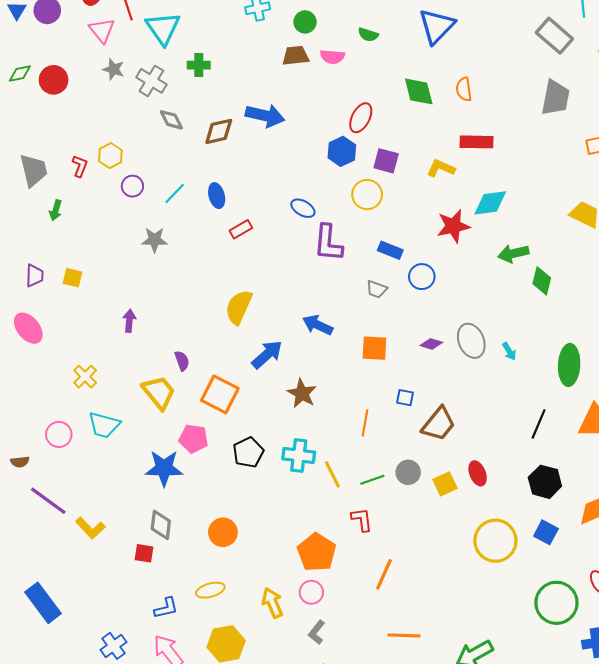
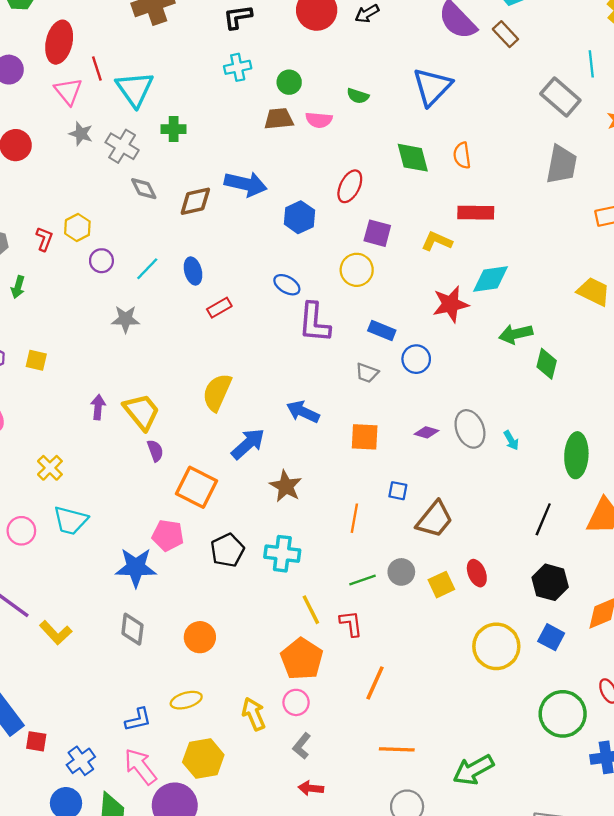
blue hexagon: (342, 151) -> (299, 217), moved
yellow trapezoid: (159, 392) -> (142, 412), moved
yellow line: (332, 474) -> (311, 610), moved
red square: (144, 553) -> (36, 741), moved

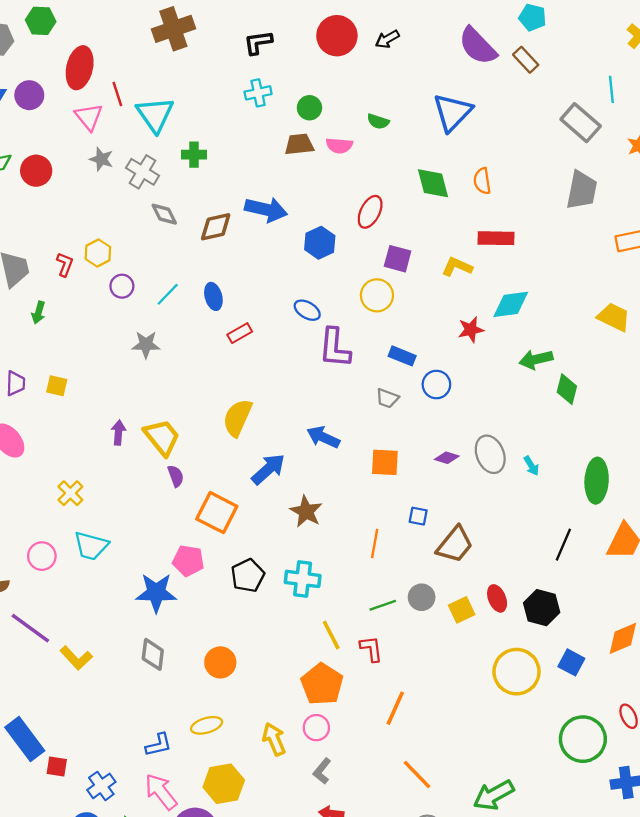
red star: (451, 304) -> (471, 330), size x0.7
black hexagon: (550, 582) -> (542, 608), moved
orange line: (397, 749) -> (417, 775), turned 44

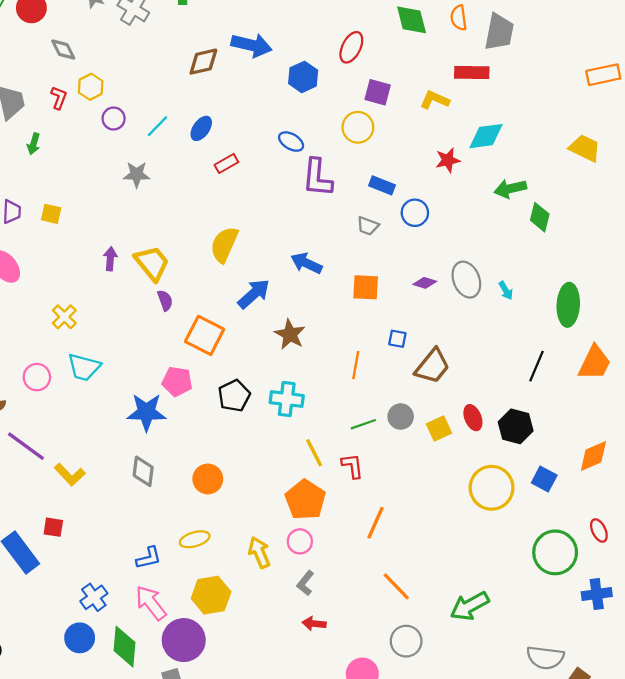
gray trapezoid: (582, 190) -> (499, 32), moved
gray diamond: (164, 214) -> (63, 50), moved
blue ellipse: (213, 296) -> (201, 128), turned 50
red square: (57, 767) -> (53, 527), moved

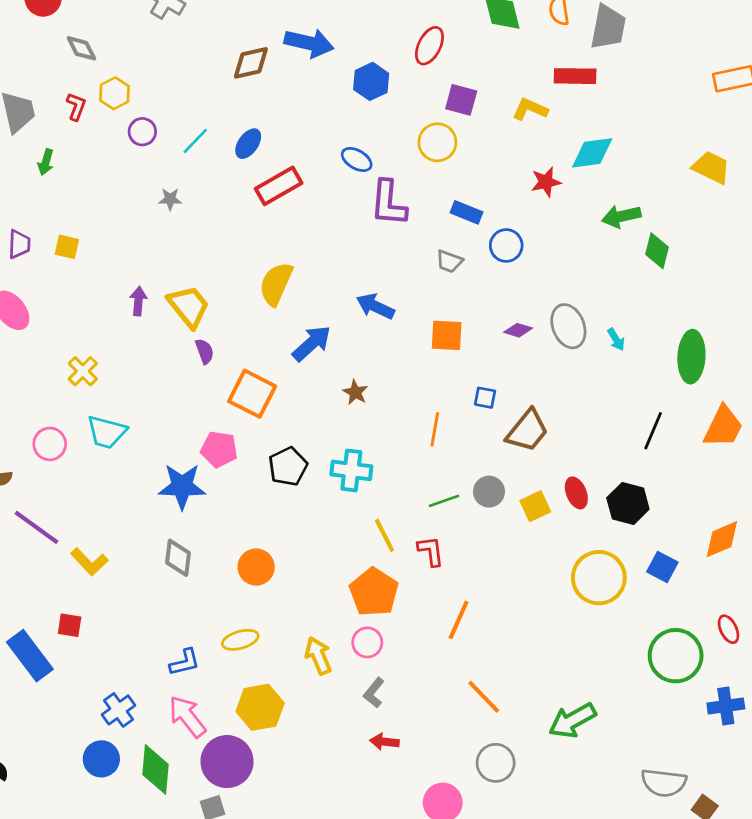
red rectangle: (226, 163) -> (279, 186), size x1.6
gray star: (137, 174) -> (170, 199), size x0.7
brown star: (290, 334) -> (355, 392), size x0.7

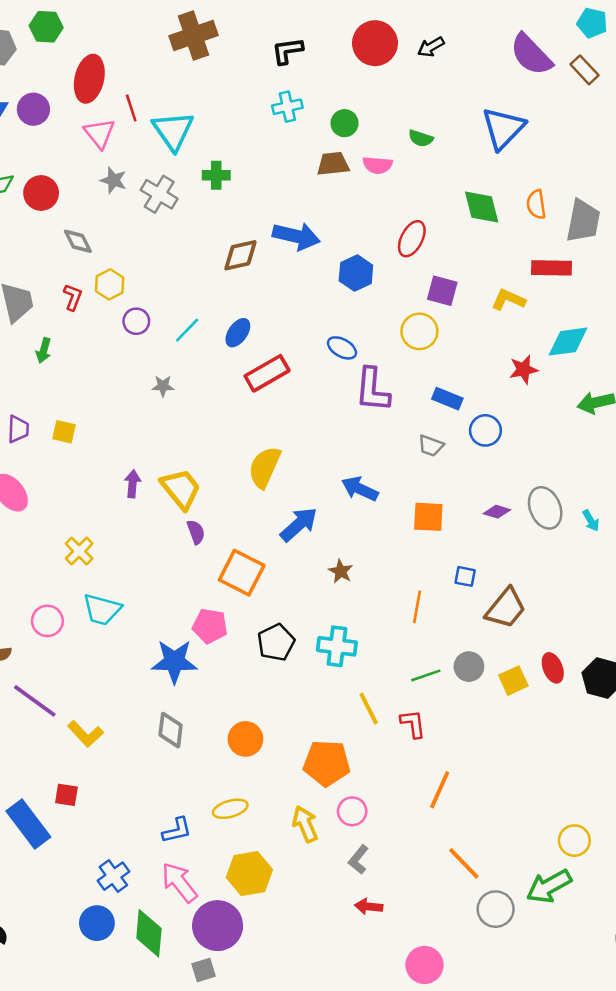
yellow circle: (599, 578) -> (574, 841), moved, size x0.6
orange pentagon: (374, 592) -> (327, 763), moved, turned -30
gray circle: (496, 763) -> (496, 909), moved

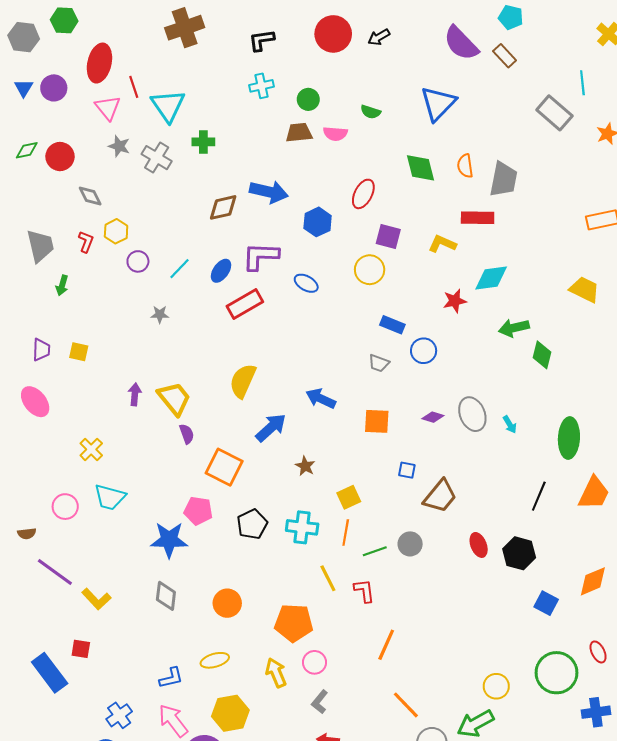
purple L-shape: (372, 390) -> (260, 256), moved, turned 87
orange line: (417, 607) -> (346, 533), moved
yellow square: (513, 681) -> (349, 497), moved

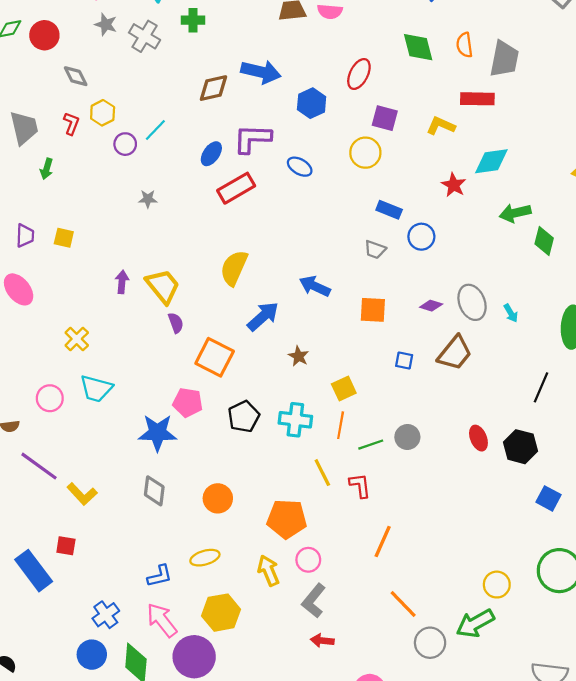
cyan line: (179, 269) -> (155, 130), moved
red star: (455, 301) -> (454, 185), turned -30
brown trapezoid: (440, 496) -> (455, 353), moved
gray L-shape: (320, 702) -> (314, 601), size x1.4

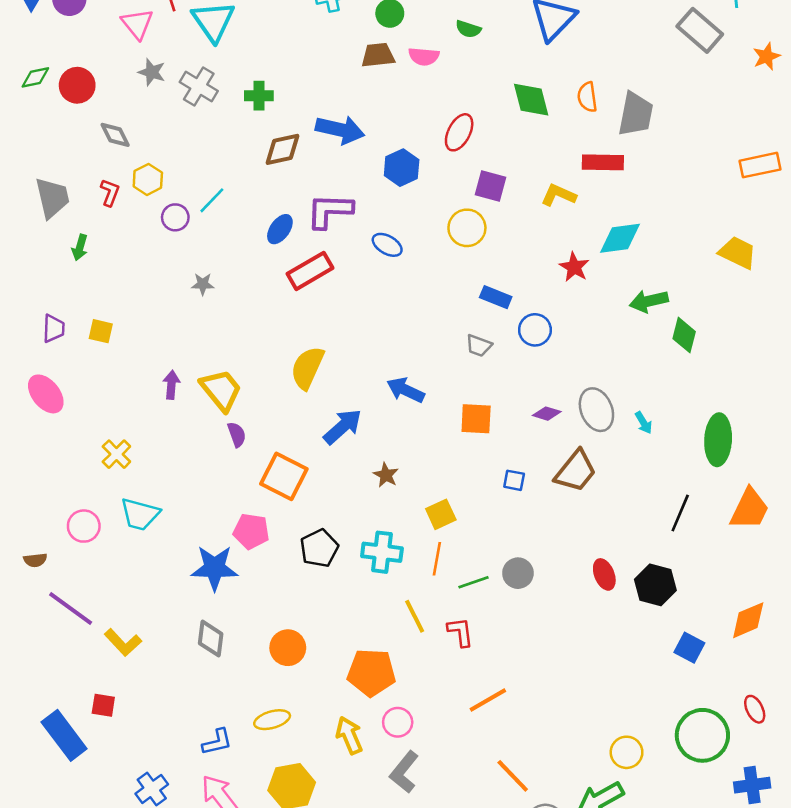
green cross: (193, 20) -> (259, 96), moved
orange line: (383, 541) -> (488, 700), turned 36

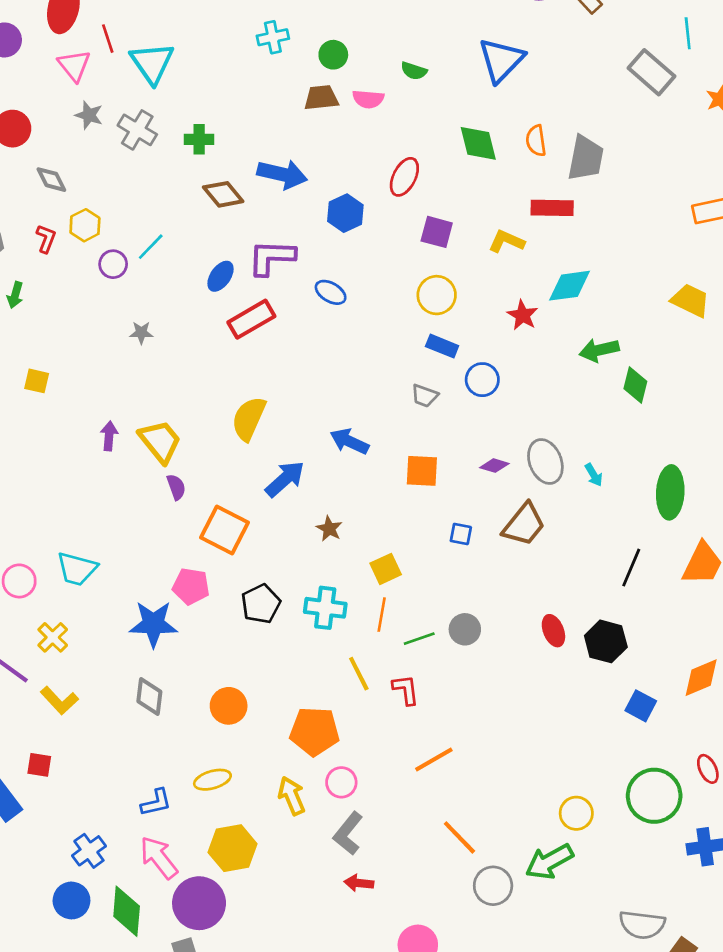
brown diamond: (283, 149) -> (223, 194), turned 63
yellow circle: (467, 228) -> (437, 295), moved
yellow cross: (116, 454) -> (53, 637), moved

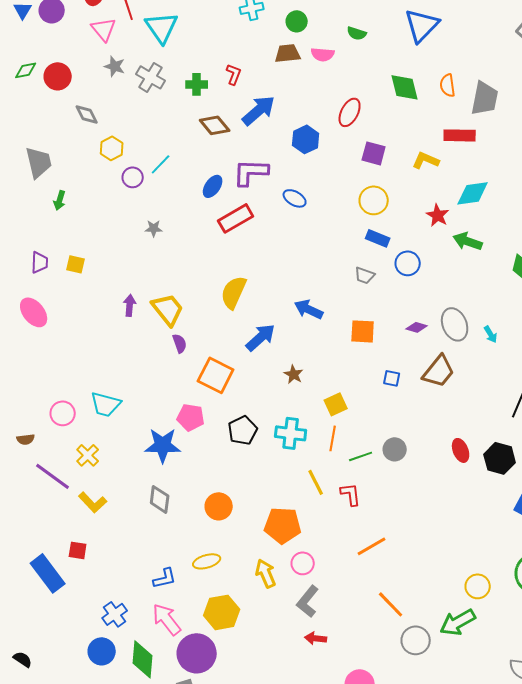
blue arrow: (282, 174) -> (259, 110), turned -54
red L-shape: (46, 239) -> (234, 74), moved
green arrow: (599, 350) -> (468, 241), moved, turned 32

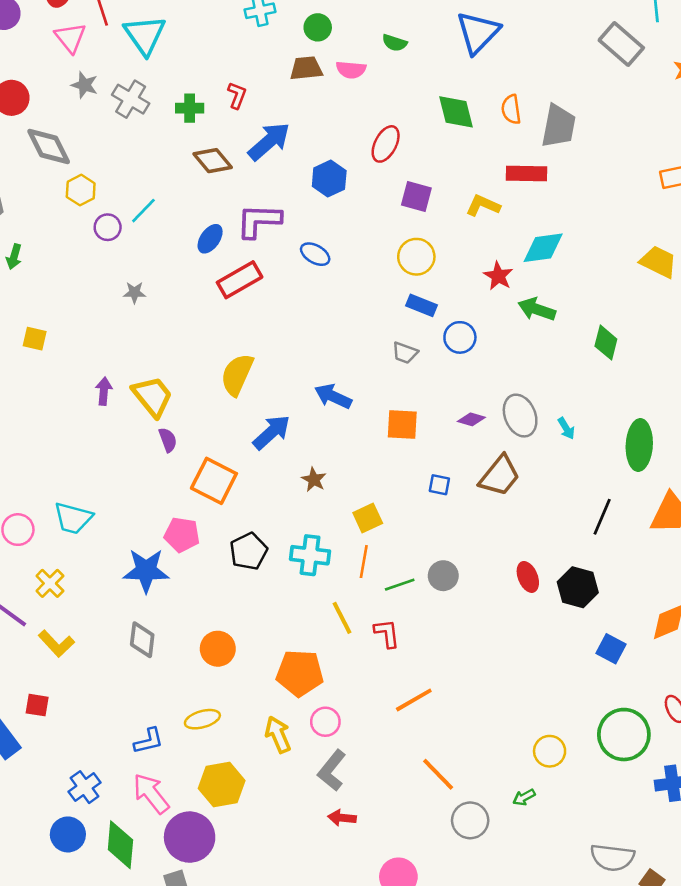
gray diamond: (87, 114) -> (49, 147), size x1.5
green arrow: (458, 622) -> (524, 797), size x0.5

